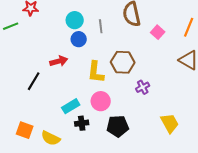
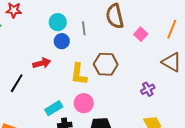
purple cross: (143, 87) -> (148, 89), moved

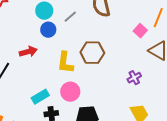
gray line: (84, 28) -> (70, 17), turned 56
pink square: (141, 34) -> (140, 31), moved

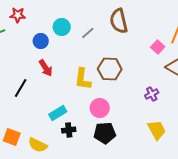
blue circle: (48, 30) -> (41, 41), moved
red arrow: (28, 52) -> (46, 68), turned 72
pink circle: (70, 92) -> (100, 108), moved

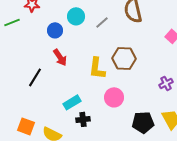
black pentagon: (105, 133) -> (143, 122), moved

